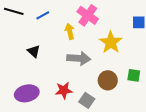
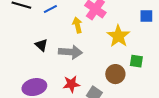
gray arrow: (79, 58) -> (70, 52), moved
green square: (134, 75) -> (136, 61), moved

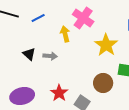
gray arrow: (70, 52) -> (50, 56), moved, size x0.6
red star: (71, 84) -> (59, 93), turned -30

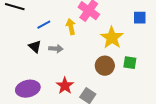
blue line: (38, 18) -> (44, 25), moved
brown circle: (103, 83) -> (105, 66), moved

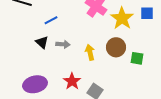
yellow arrow: (71, 27) -> (90, 52), moved
yellow star: (112, 38) -> (122, 18), moved
brown circle: (105, 66) -> (116, 47), moved

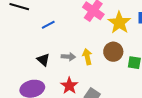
black triangle: (42, 42) -> (43, 60), moved
gray arrow: (63, 44) -> (68, 57), moved

